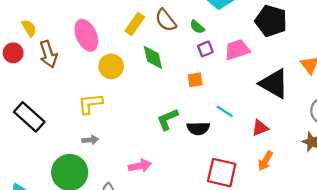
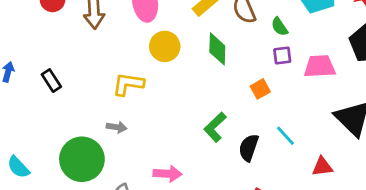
orange square: (195, 80) -> (260, 89), turned -35
black rectangle: (29, 117) -> (51, 81), size x0.6
green L-shape: (168, 119) -> (215, 127), turned -35
black semicircle: (198, 128) -> (249, 148), turned 95

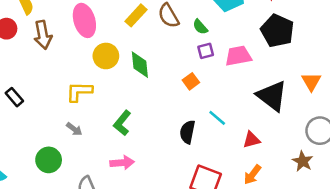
green diamond: (217, 49) -> (140, 65), moved
gray arrow: (117, 127) -> (74, 129), turned 35
green L-shape: (215, 127) -> (122, 123), moved
green circle: (82, 159) -> (49, 160), size x0.7

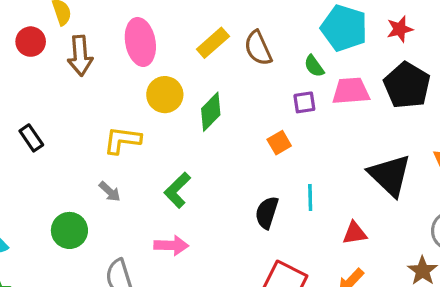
green semicircle: (200, 27) -> (314, 66), moved
pink trapezoid: (238, 56) -> (351, 91), moved
green diamond: (140, 65) -> (211, 112), turned 44
cyan line: (217, 118) -> (310, 197), turned 42

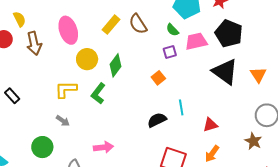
black triangle: (390, 175) -> (225, 72), moved
green L-shape: (177, 190) -> (98, 94), moved
black semicircle: (267, 213) -> (157, 120), turned 54

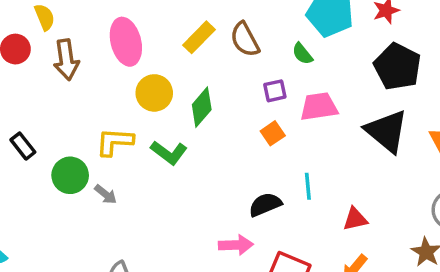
pink trapezoid: (196, 41) -> (319, 107), moved
purple square: (170, 52) -> (275, 91), moved
green L-shape: (98, 94) -> (169, 153), turned -95
green circle: (42, 147) -> (70, 175), moved
pink arrow: (103, 147) -> (236, 245), moved

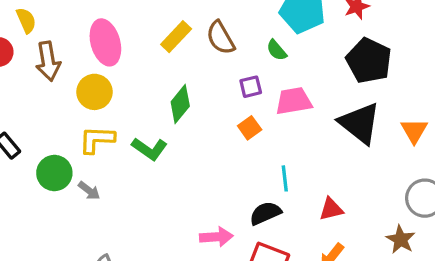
yellow circle: (154, 93) -> (94, 92), moved
black semicircle: (265, 205) -> (265, 213), moved

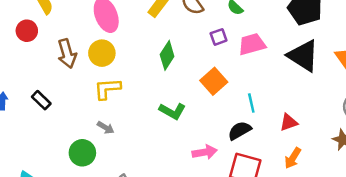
brown arrow: (48, 61) -> (67, 53), moved
orange square: (250, 128) -> (214, 81), moved, size x1.5
green L-shape: (149, 149) -> (172, 111), moved
green circle: (54, 173) -> (82, 153), moved

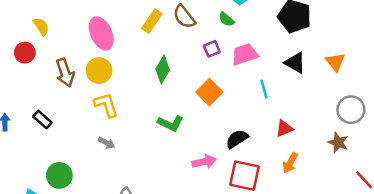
black triangle: (303, 56) -> (295, 63), size x0.7
yellow L-shape: (107, 89) -> (106, 105), turned 80
cyan line: (251, 103) -> (264, 89), moved
green circle: (82, 153) -> (59, 175), moved

